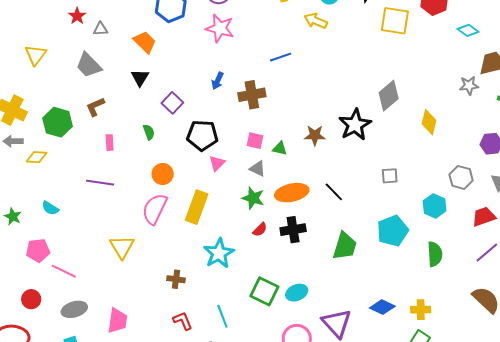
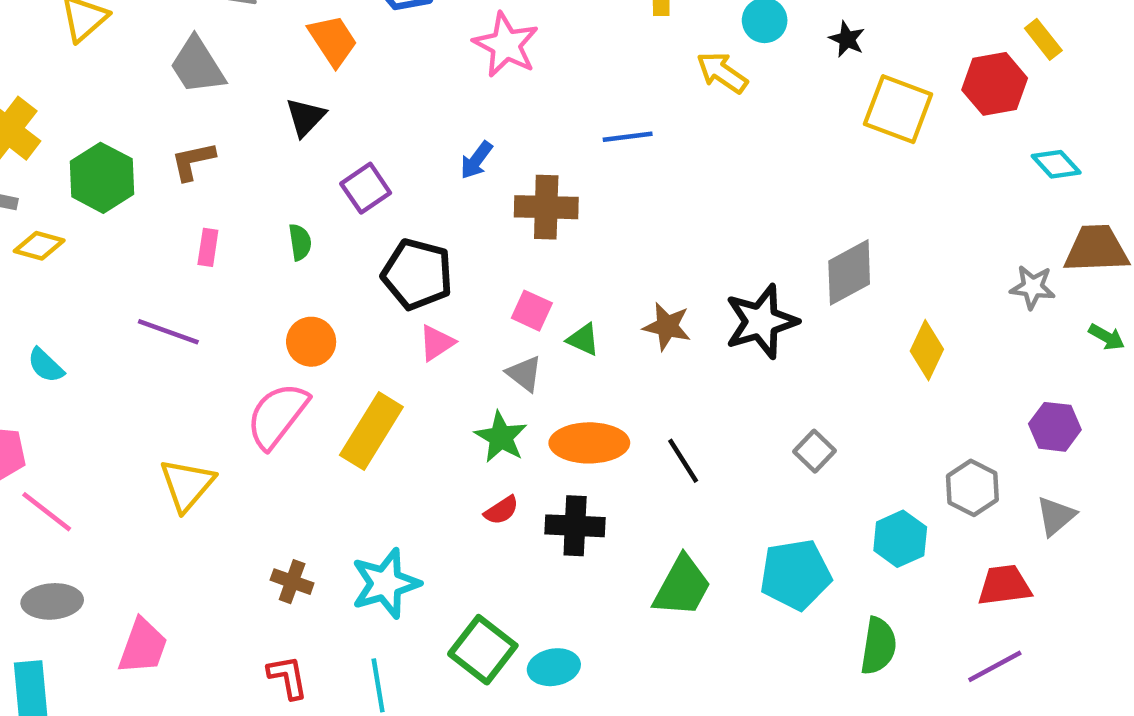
gray square: (390, 176) -> (815, 451), turned 36
cyan star: (219, 253) -> (386, 583), moved

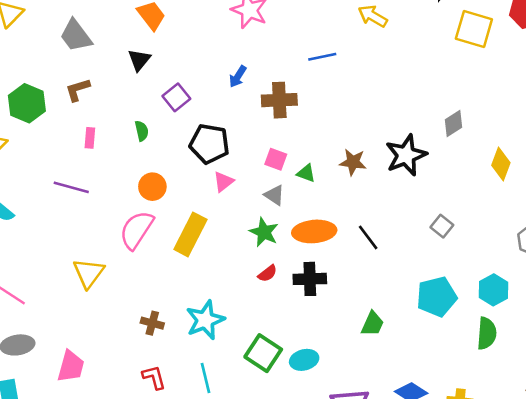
gray diamond: (849, 272) -> (454, 124), size x0.7
cyan hexagon: (900, 539) -> (494, 290), moved
green trapezoid: (682, 586) -> (372, 324), moved, size x0.7

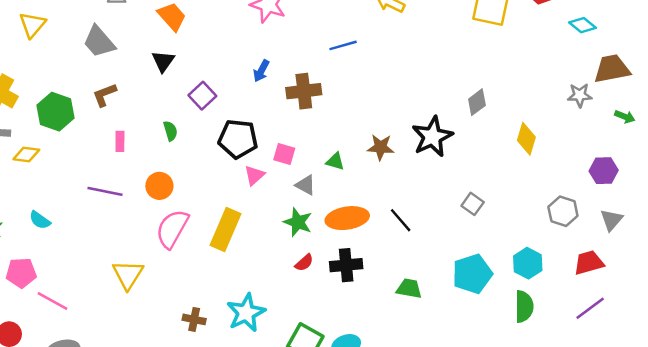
pink square: (276, 159) -> (284, 154), moved
orange circle: (152, 187) -> (159, 186), moved
green trapezoid: (372, 324) -> (409, 289), moved, turned -100

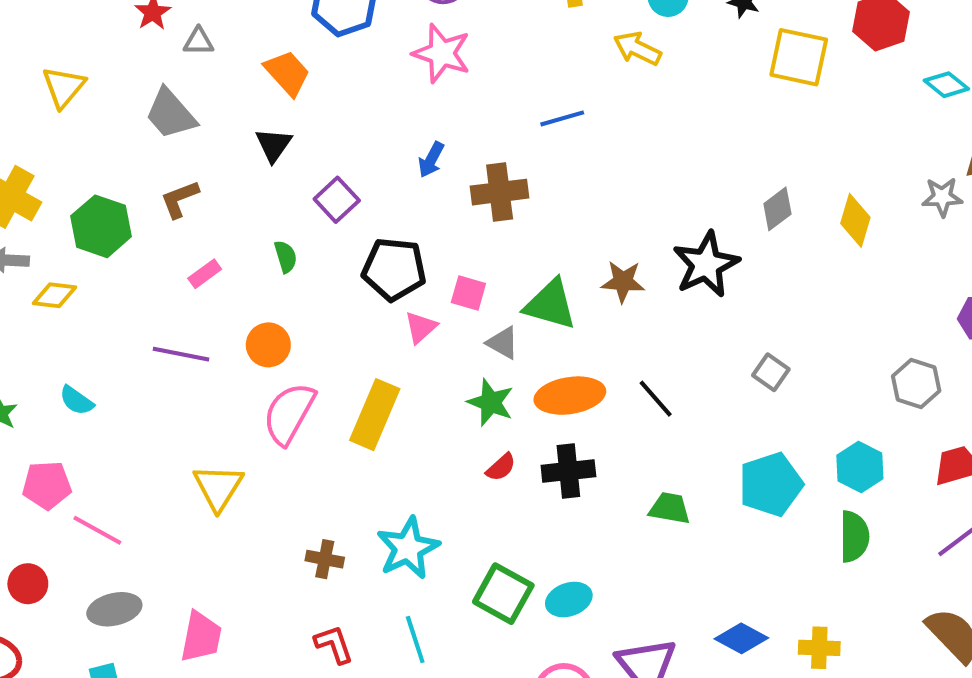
yellow diamond: (526, 139) -> (855, 220), moved
pink rectangle: (120, 141) -> (205, 274), turned 54
green triangle: (335, 161) -> (550, 304), size x1.8

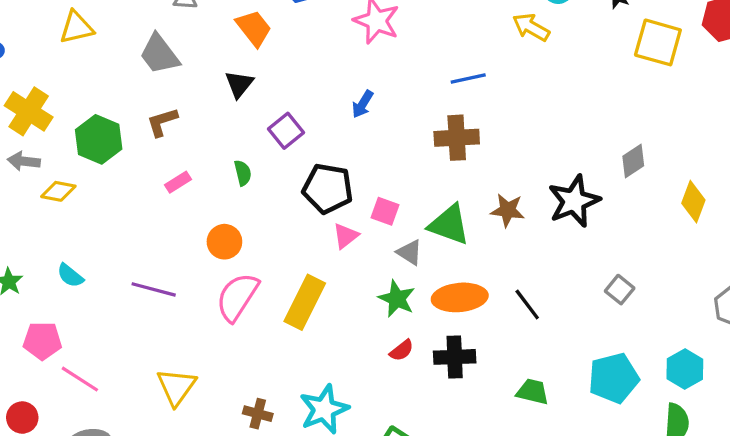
yellow triangle: (64, 87) -> (76, 27), turned 33
brown cross: (500, 192) -> (457, 138), moved
yellow diamond: (855, 220) -> (693, 202), moved
purple line: (181, 354) -> (154, 289), moved
yellow triangle: (218, 487) -> (176, 387), moved

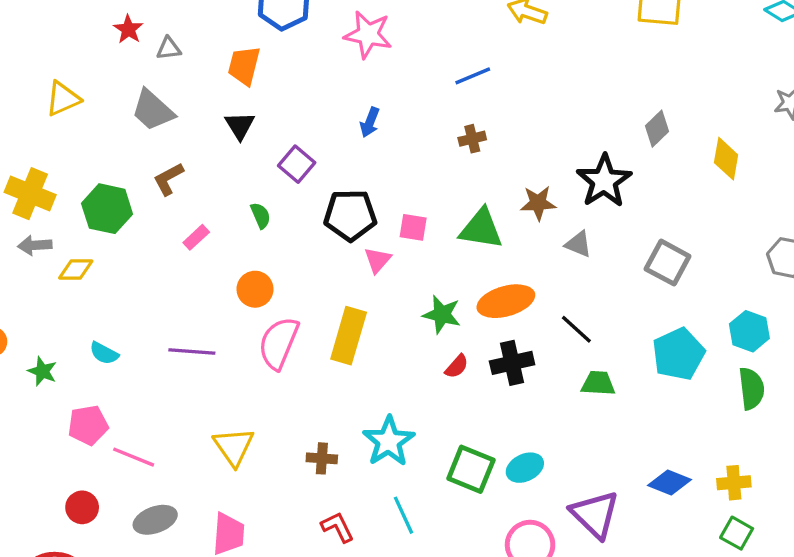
orange trapezoid: (254, 28) -> (244, 66), turned -117
brown cross: (457, 138) -> (472, 139), size x0.6
gray triangle: (410, 252) -> (578, 244), moved
gray square: (620, 290) -> (668, 263), size x1.5
black line: (527, 304) -> (576, 329), moved

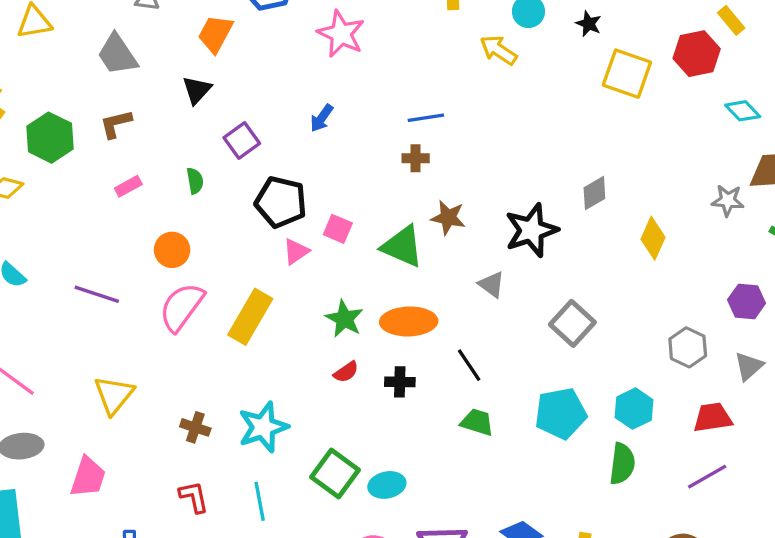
blue line: (473, 76) -> (426, 118), moved
brown star: (538, 203) -> (448, 218), moved
black cross: (512, 363) -> (400, 382), size x0.7

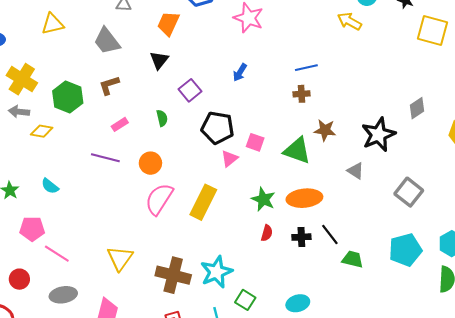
purple line: (97, 294) -> (105, 158), moved
black line: (469, 365) -> (330, 235), moved
red semicircle: (346, 372) -> (267, 233), turned -35
brown cross: (195, 427) -> (173, 275), size x1.8
green square: (335, 474) -> (245, 300), moved, size x0.7

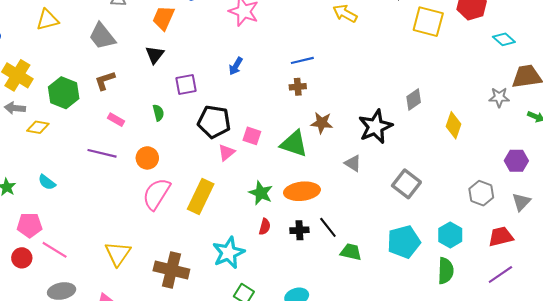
purple square: (190, 90) -> (186, 85), turned 30
pink rectangle: (120, 124) -> (116, 120), turned 63
cyan star: (216, 272) -> (229, 253), moved
red circle: (19, 279) -> (22, 258), moved

